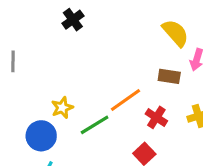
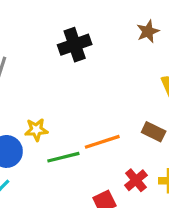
black cross: (73, 20) -> (75, 45), size x1.4
red cross: (156, 117) -> (136, 180), moved

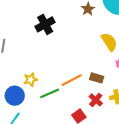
brown rectangle: (154, 132) -> (97, 78), moved

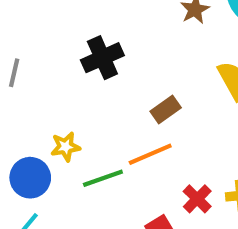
black cross: (45, 24) -> (102, 58), moved
brown rectangle: (97, 78) -> (166, 110), moved, turned -56

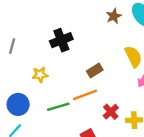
yellow star: (65, 147) -> (40, 75), moved
red cross: (197, 199) -> (111, 112), moved

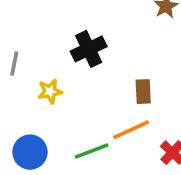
brown rectangle: (95, 71) -> (143, 92), turned -56
yellow star: (40, 75) -> (50, 91), moved

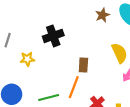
orange line: (131, 130) -> (74, 87), turned -50

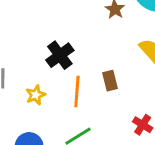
orange line: (74, 87) -> (77, 92), moved

